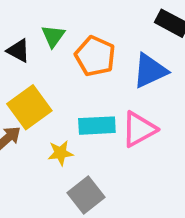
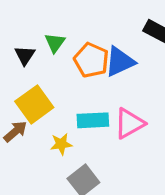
black triangle: (18, 51) -> (25, 55), turned 35
blue triangle: (150, 71) -> (120, 62), moved

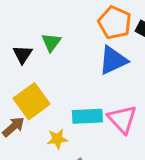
orange pentagon: (91, 60) -> (115, 23), moved
pink triangle: (129, 123) -> (122, 119), turned -44

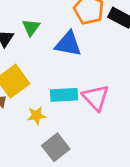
blue triangle: (113, 60) -> (68, 44), moved, turned 36

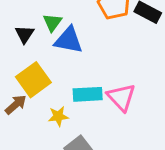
blue triangle: (68, 44) -> (69, 40), moved

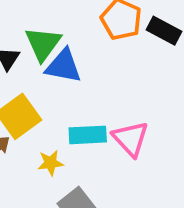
green triangle: (52, 22) -> (43, 44), size x1.5

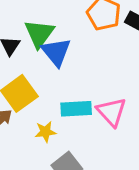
blue triangle: (63, 66) -> (56, 52), turned 40

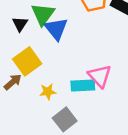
cyan rectangle: (76, 109) -> (83, 86), moved

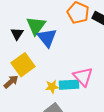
yellow star: (48, 92) -> (52, 87), moved

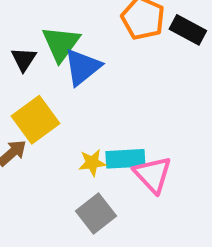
blue triangle: (47, 38) -> (82, 67), turned 30
pink triangle: (83, 77) -> (153, 174), moved

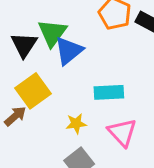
black triangle: (24, 59) -> (24, 45), size x1.4
cyan rectangle: (125, 159) -> (109, 92), moved

